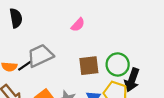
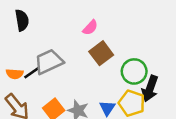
brown square: (89, 66) -> (101, 53), moved, turned -30

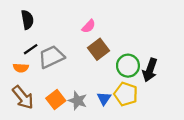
black line: (32, 73) -> (31, 49), moved
black arrow: (150, 89) -> (150, 70), moved

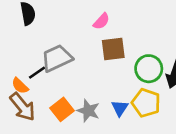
black line: (31, 49) -> (37, 73), moved
brown square: (98, 49) -> (113, 49), turned 30
orange semicircle: (21, 68) -> (20, 86), moved, turned 40

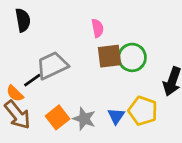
pink semicircle: (101, 21) -> (97, 28), turned -54
green circle: (149, 69) -> (132, 57), moved

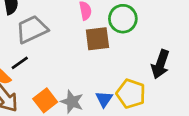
green circle: (132, 57) -> (123, 19), moved
gray trapezoid: (52, 65) -> (32, 29), moved

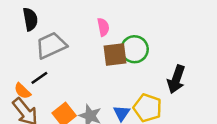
green circle: (123, 19) -> (135, 49), moved

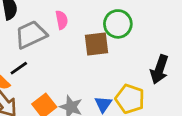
pink semicircle: (103, 27) -> (62, 20), moved
green circle: (135, 49) -> (118, 24), moved

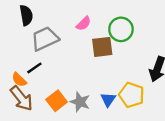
pink semicircle: (62, 20) -> (84, 24), moved, turned 56

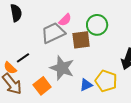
gray trapezoid: (45, 39) -> (53, 33), moved
blue triangle: (108, 100) -> (86, 85), turned 32
gray star: (80, 102) -> (62, 68), moved, size x1.4

